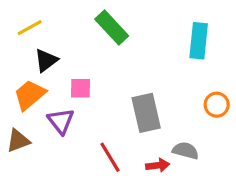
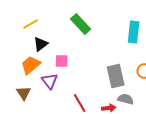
gray rectangle: (146, 113) -> (116, 76), moved
brown triangle: (18, 141) -> (24, 93), turned -42

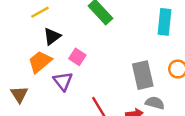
pink square: (62, 61) -> (77, 57), turned 32
brown triangle: (24, 93) -> (19, 94), moved

